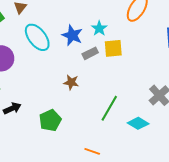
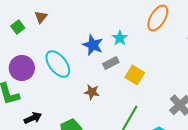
cyan ellipse: (37, 37) -> (58, 64), moved
yellow square: (113, 48) -> (135, 75), moved, turned 36

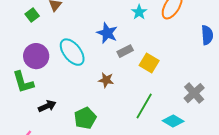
cyan star: (120, 38) -> (139, 12), moved

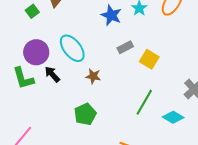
blue star: (107, 33) -> (111, 15), moved
brown star: (106, 80) -> (93, 76), moved
black arrow: (47, 106) -> (52, 74), moved, turned -108

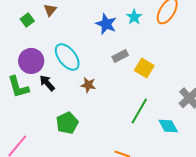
green pentagon: (85, 114) -> (67, 123), moved
cyan diamond: (173, 117) -> (168, 126), turned 30

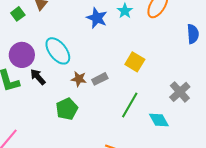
gray rectangle: (120, 56) -> (100, 79), moved
green pentagon: (67, 123) -> (67, 109), moved

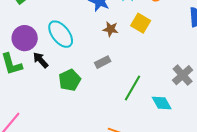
yellow square: (135, 62) -> (141, 23), moved
brown star: (79, 79) -> (111, 29), moved
green pentagon: (67, 109) -> (70, 80), moved

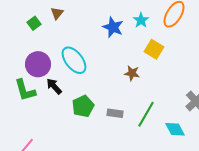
brown star: (111, 29) -> (132, 73), moved
gray rectangle: (103, 62) -> (115, 113), moved, turned 35

